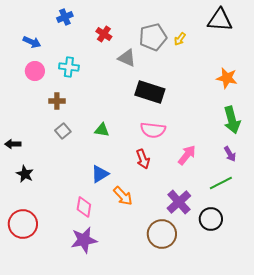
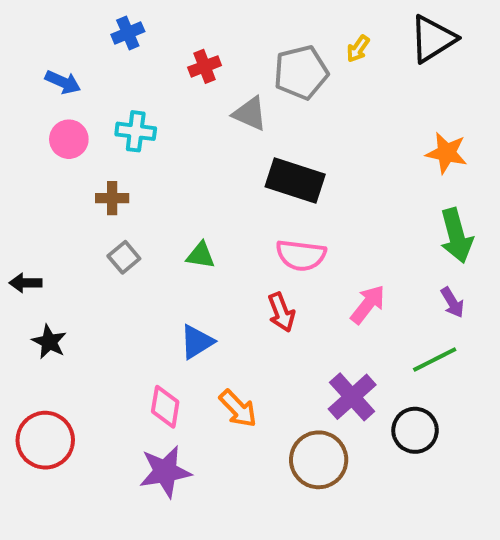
black triangle: (220, 20) -> (433, 39), turned -36
red cross: (104, 34) -> (205, 66), turned 35
yellow arrow: (180, 39) -> (358, 49), moved
orange arrow: (123, 196) -> (238, 409), moved

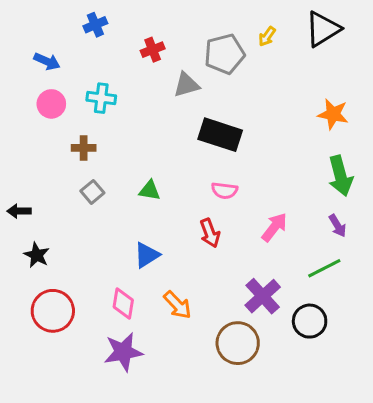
gray triangle: (250, 114) -> (186, 85), turned -40
pink semicircle: (301, 255) -> (224, 190), size x0.7
red circle: (45, 440) -> (53, 311), moved

